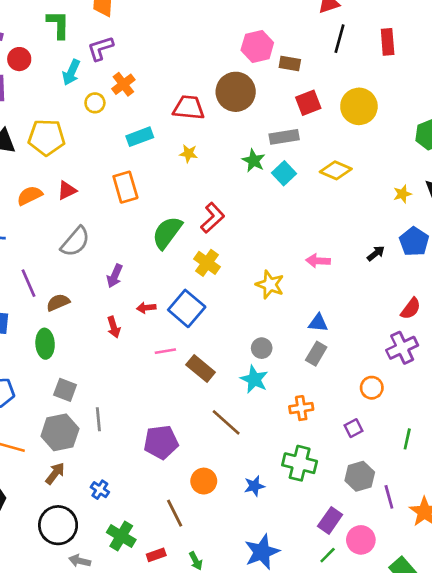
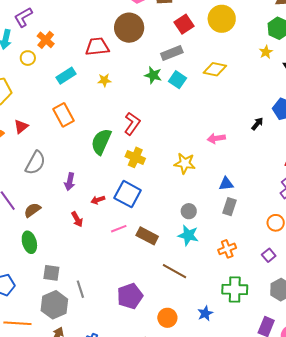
yellow star: (402, 194) -> (266, 52), moved

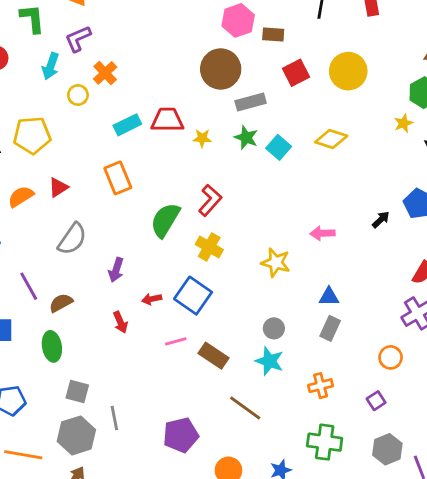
red trapezoid: (97, 47) -> (167, 120), moved
gray rectangle: (172, 53) -> (251, 102), moved
yellow star: (104, 80) -> (202, 138), moved

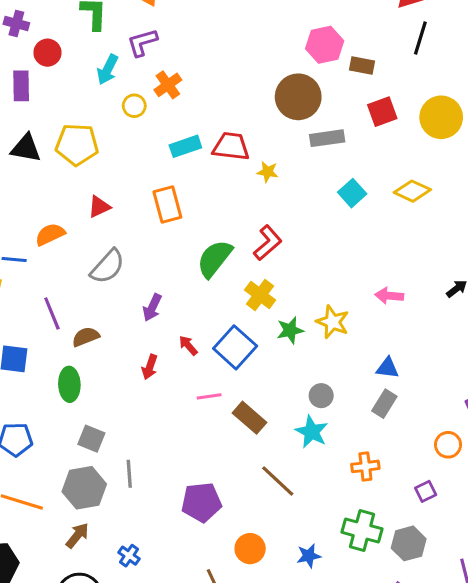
green star: (246, 138) -> (290, 330), moved, turned 30
orange semicircle: (21, 197) -> (50, 234), moved
red arrow: (152, 299) -> (188, 345), turned 54
red arrow: (120, 322) -> (150, 367), turned 35
gray hexagon: (387, 449) -> (409, 543), moved

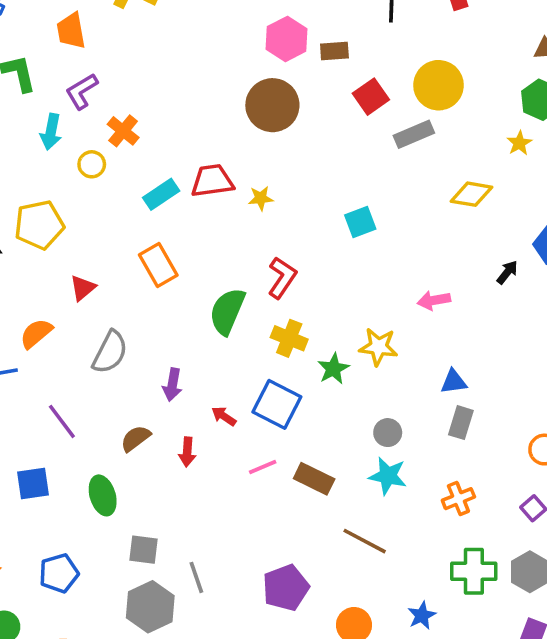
gray rectangle: (327, 138) -> (414, 134), moved
yellow diamond: (412, 191) -> (472, 194), moved
cyan square: (352, 193) -> (360, 222), moved, turned 36
brown semicircle: (86, 337) -> (136, 438), moved

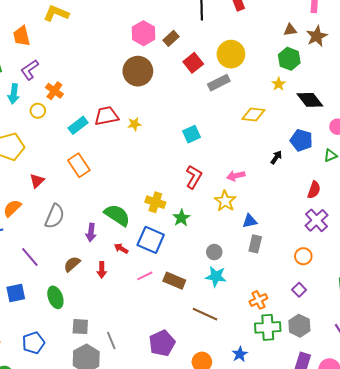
brown rectangle: (334, 51) -> (171, 38), turned -35
red L-shape: (282, 278) -> (194, 177), moved
green semicircle: (227, 311) -> (117, 215), moved, turned 104
yellow star: (378, 347) -> (225, 201), moved, turned 30
orange cross: (458, 499) -> (258, 300), moved

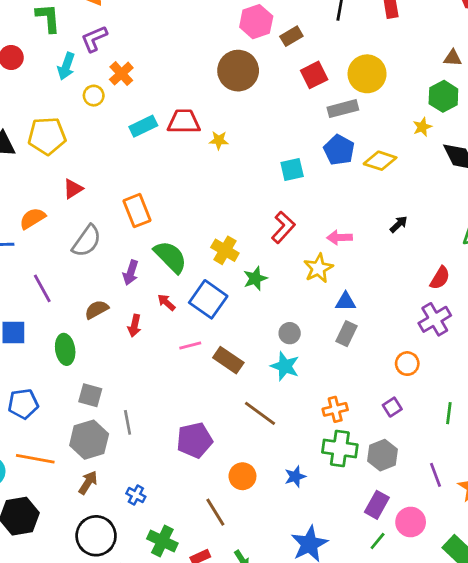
blue pentagon: (301, 140) -> (339, 150), moved
orange rectangle: (79, 165) -> (137, 211), moved

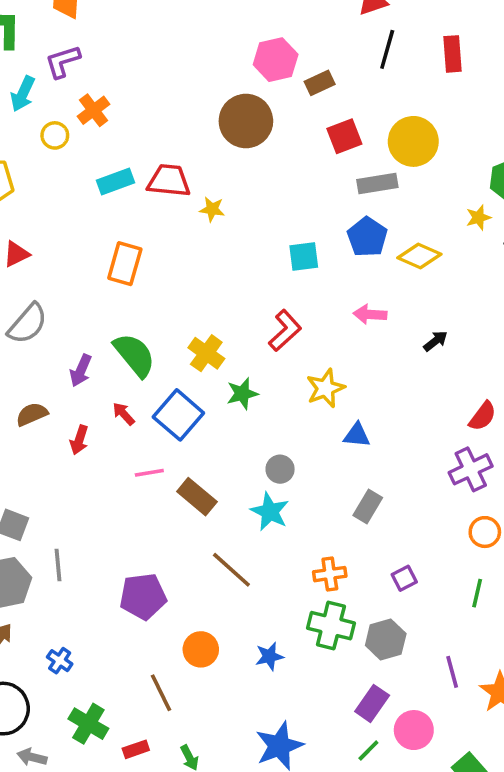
orange rectangle: (137, 211) -> (125, 264), moved, turned 32
pink arrow: (340, 237) -> (370, 314), moved
gray rectangle: (346, 334) -> (368, 507), moved
orange circle: (407, 364) -> (485, 532), moved

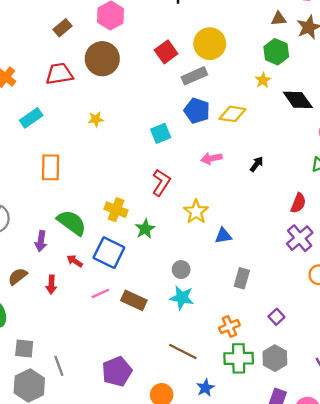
brown rectangle: (320, 83) -> (63, 28), moved
red trapezoid: (169, 181) -> (59, 74), moved
brown line: (231, 570) -> (183, 351), moved

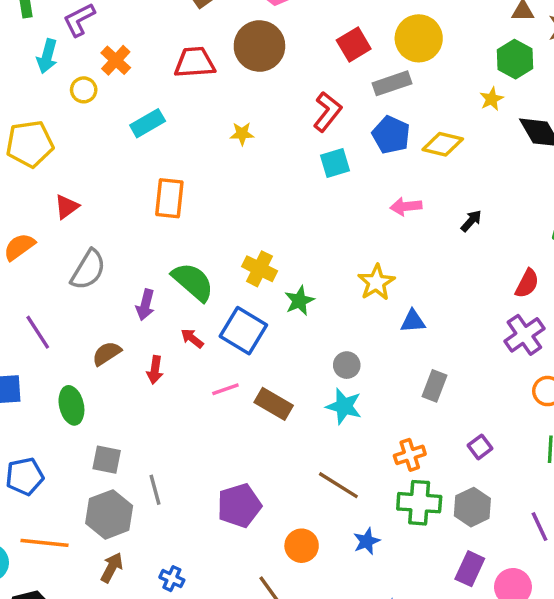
red L-shape: (161, 183) -> (327, 112), moved

